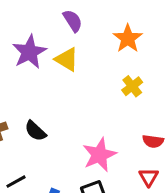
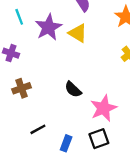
black semicircle: (35, 131) -> (73, 89), moved

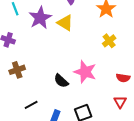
black semicircle: (73, 89) -> (61, 81), moved
pink star: (104, 108) -> (85, 72), moved, turned -30

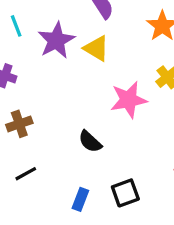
pink star: (85, 72) -> (129, 100), moved, turned -30
black line: (31, 105) -> (26, 174), moved

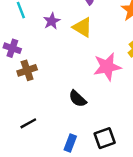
purple star: (56, 40) -> (52, 21), size x0.6
brown cross: (19, 124) -> (27, 70), moved

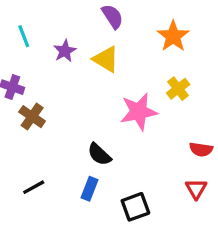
brown cross: (27, 70) -> (32, 117), turned -36
blue rectangle: (70, 143) -> (89, 189), moved

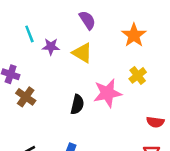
cyan line: (24, 36) -> (29, 34), moved
purple star: (65, 51) -> (51, 47), turned 30
black semicircle: (99, 154) -> (77, 104), moved, turned -120

